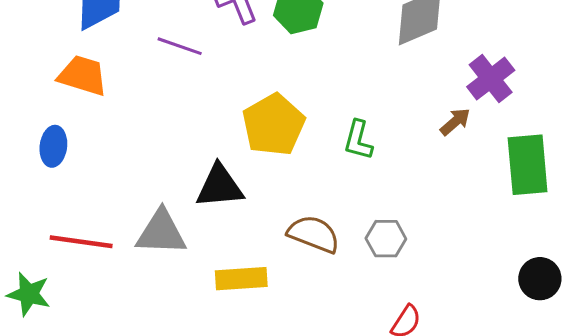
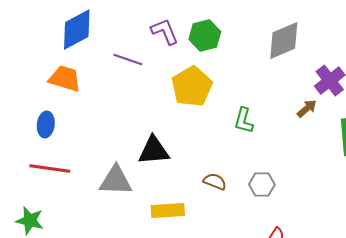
yellow pentagon: (274, 125) -> (192, 87), moved
brown semicircle: (314, 234) -> (215, 182), size x0.7
red line: (81, 242) -> (50, 169), moved

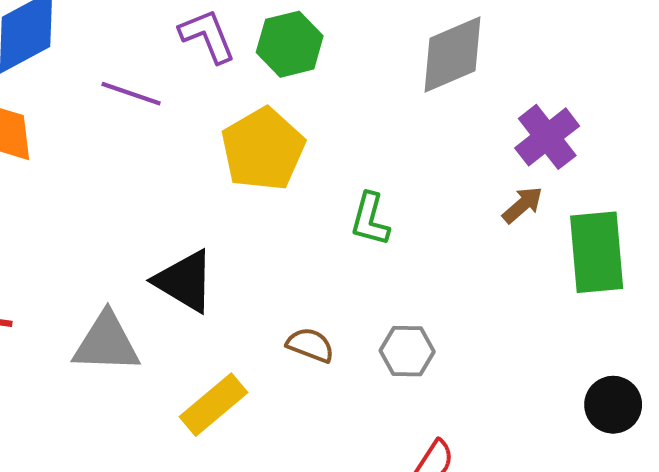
brown arrow: (307, 109) -> (522, 205), moved
black triangle: (154, 151) -> (185, 281), turned 36
yellow rectangle: (168, 211) -> (213, 405), turned -36

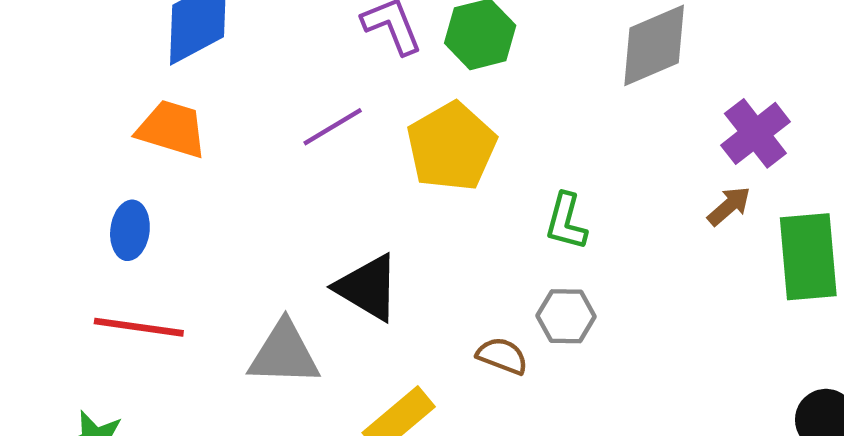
purple line: (131, 94) -> (333, 127), moved, turned -50
gray hexagon: (407, 351) -> (566, 316), moved

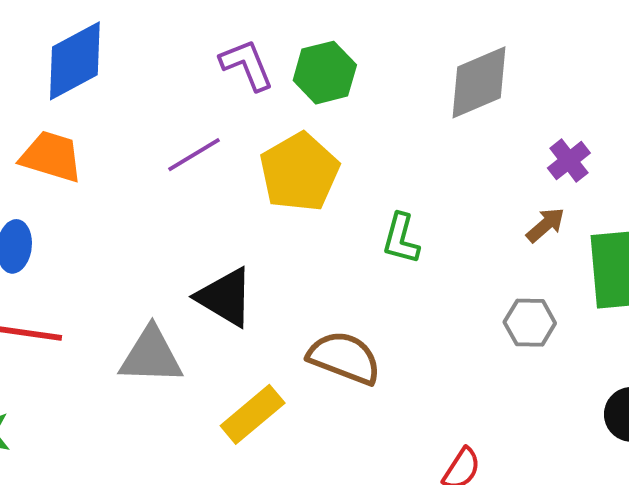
purple cross: (755, 133) -> (569, 160), size x0.7
gray hexagon: (566, 316) -> (530, 323), moved
brown semicircle: (502, 356) -> (344, 358), size x1.6

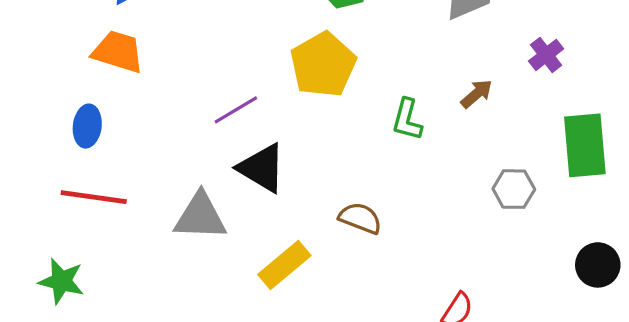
purple line: (194, 155) -> (236, 110), moved
brown arrow: (545, 225) -> (477, 94), moved
brown semicircle: (344, 358) -> (360, 218), size x0.7

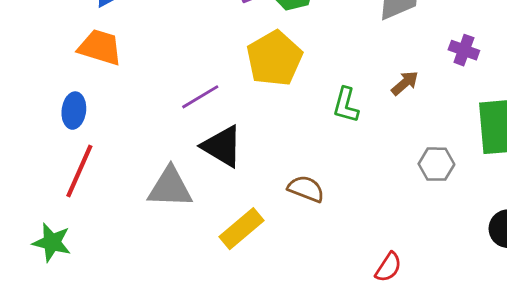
purple cross: (546, 55) -> (464, 50), turned -32
red line: (94, 197) -> (79, 171), turned -74

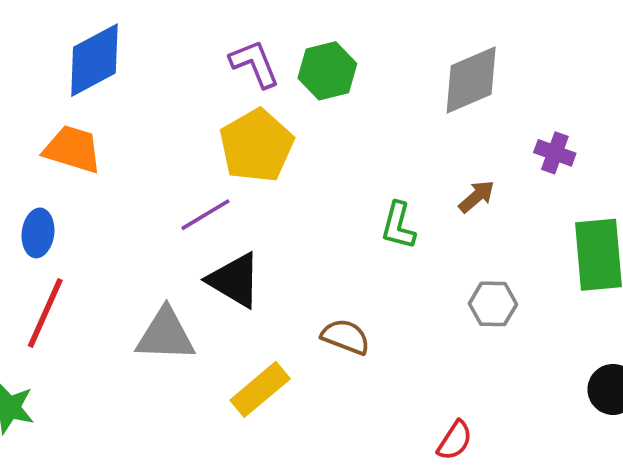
yellow pentagon: (274, 58) -> (256, 146), moved
gray hexagon: (436, 164) -> (493, 304), moved

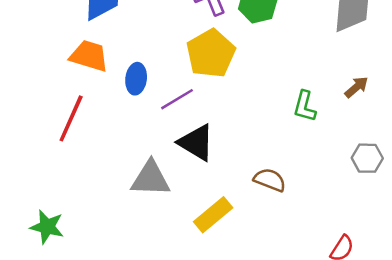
blue ellipse: (38, 233) -> (136, 79), moved
red line: (45, 313) -> (71, 118), moved

